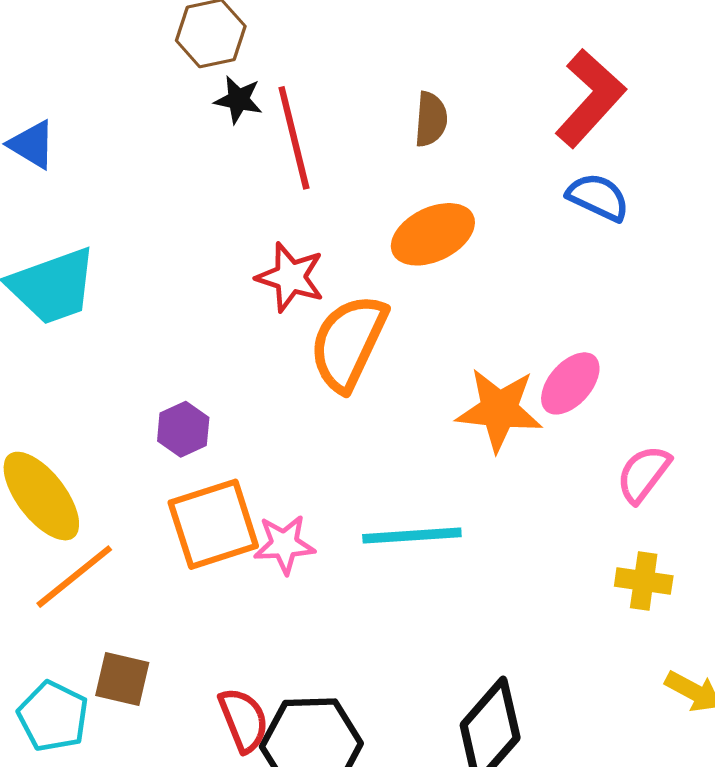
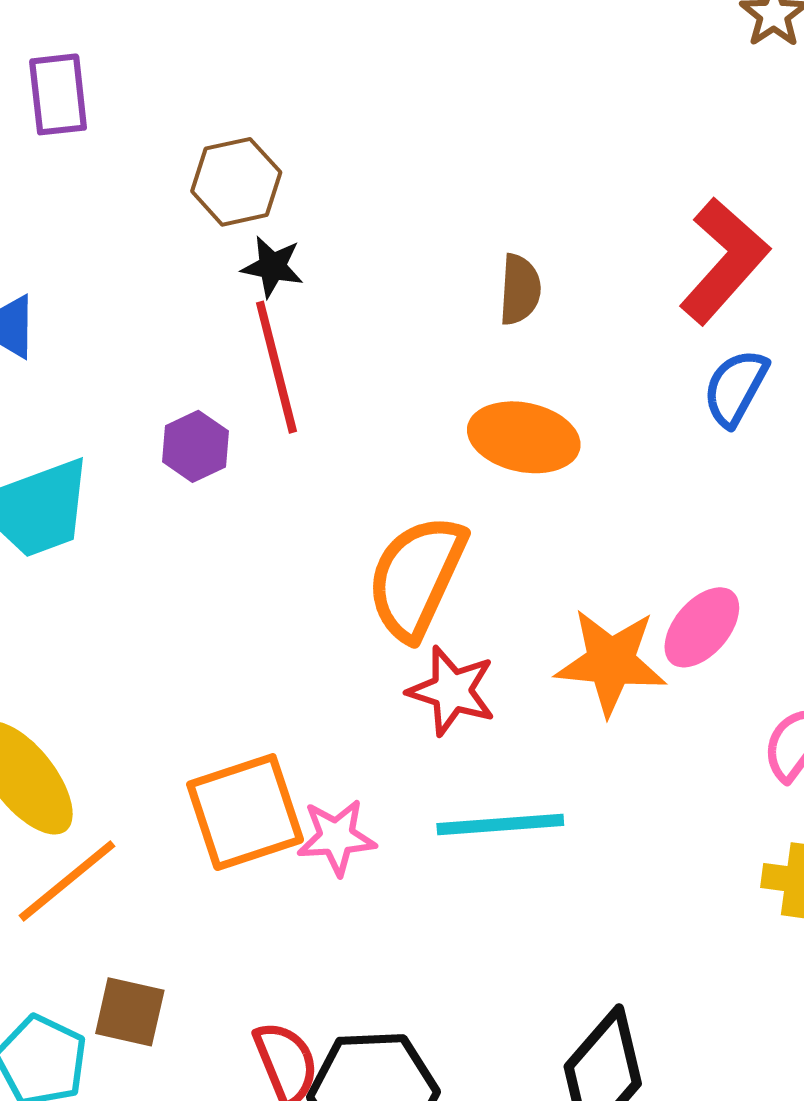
red line: (294, 138) -> (276, 367), moved
blue semicircle: (598, 197) -> (735, 388), turned -86
orange ellipse: (433, 234) -> (524, 437), turned 38
red star: (290, 277) -> (452, 691), moved
purple hexagon: (183, 429) -> (195, 446), moved

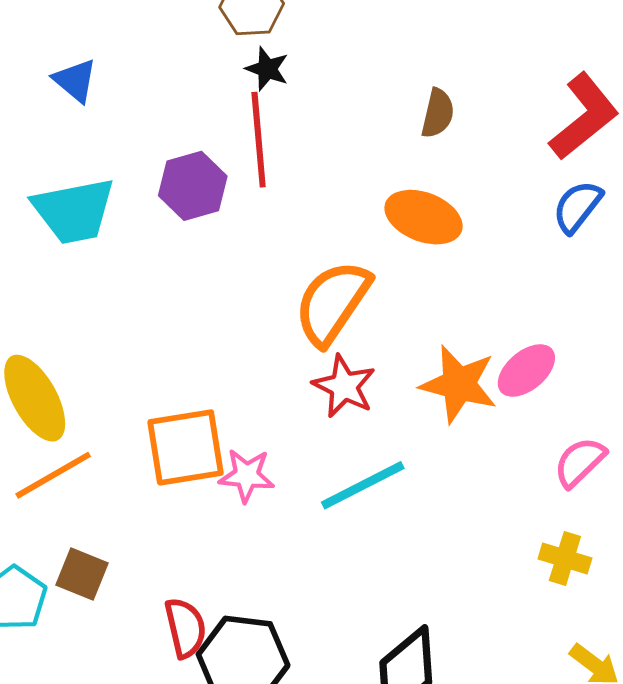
purple hexagon: (195, 446) -> (193, 186), size x1.4
cyan line: (500, 824) -> (363, 485), turned -32

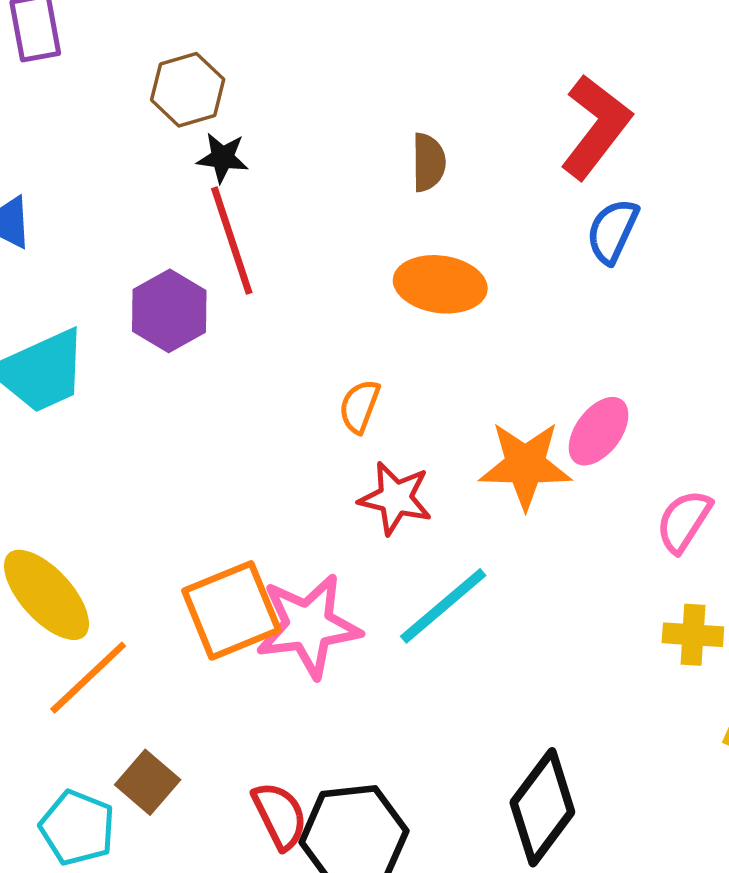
orange semicircle: (332, 303) -> (360, 406), size x0.5
pink star: (247, 475) -> (308, 626), size x1.6
brown square: (82, 574) -> (148, 782), turned 32

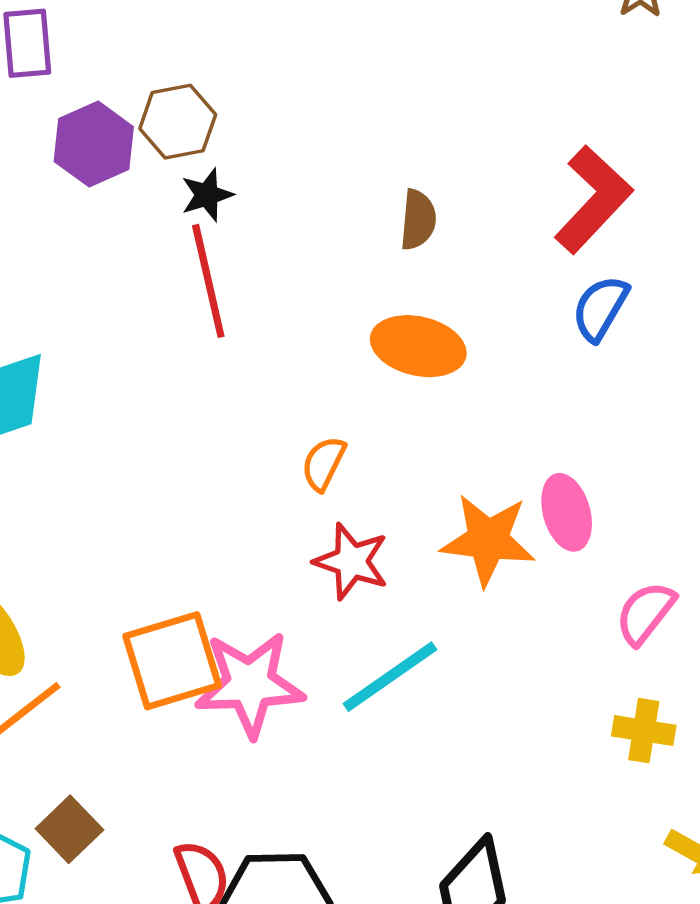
black star: (223, 158) -> (207, 195), turned -30
purple hexagon: (169, 311) -> (94, 144), moved
pink ellipse: (599, 431) -> (567, 512), turned -58

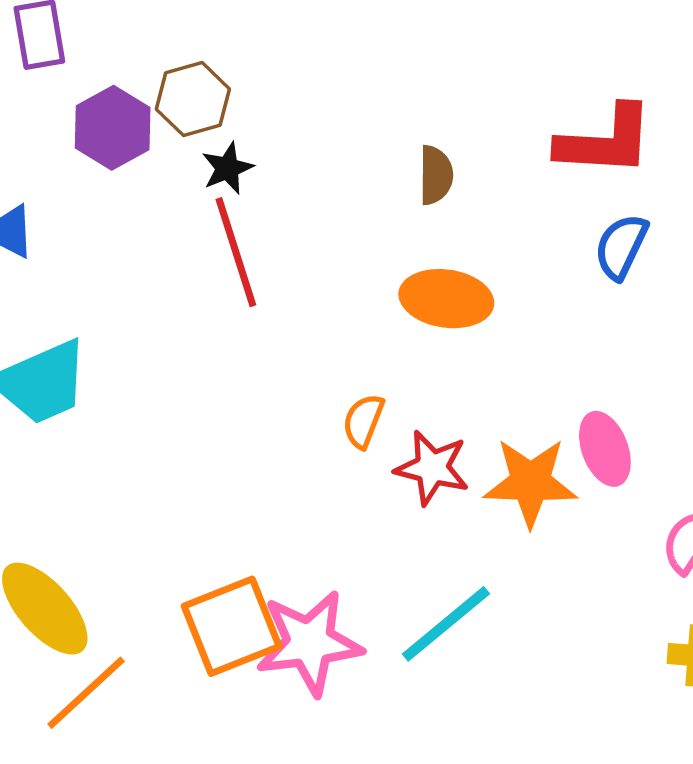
red L-shape: (593, 199) -> (605, 141), turned 55
red star: (351, 561) -> (432, 468), moved

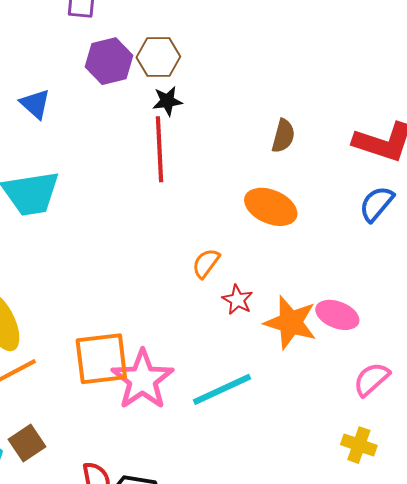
pink ellipse: (605, 449) -> (337, 315), turned -63
red star: (432, 468) -> (237, 300), size x0.7
pink star: (309, 643) -> (143, 380), turned 30

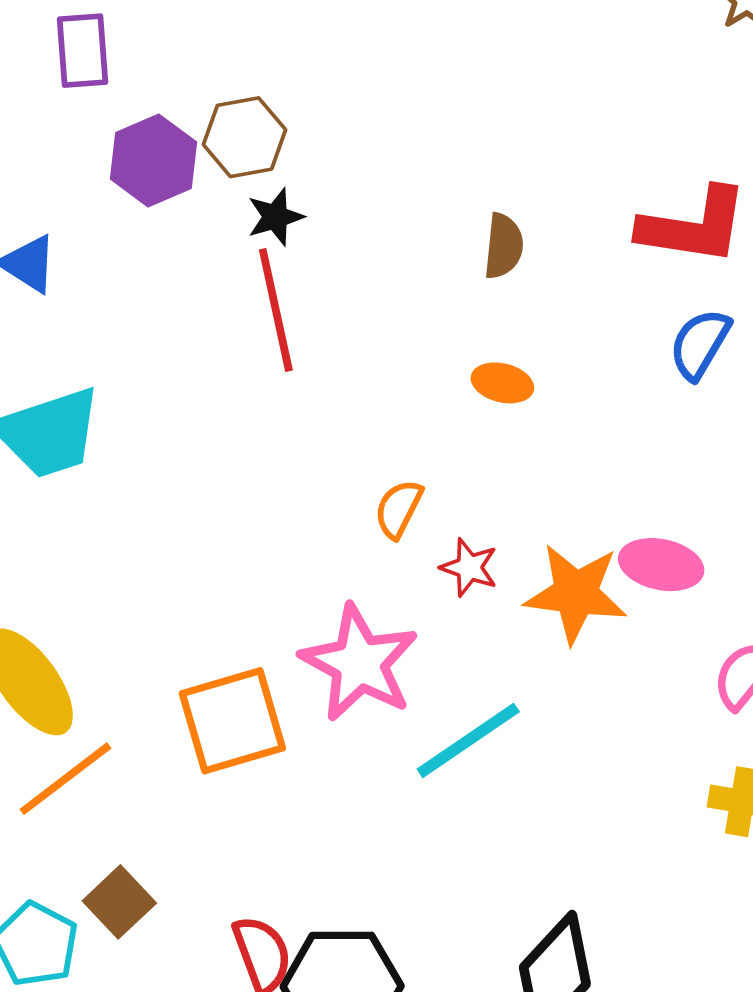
orange ellipse: (271, 207) -> (502, 383), size x0.6
pink star: (143, 380) -> (359, 663), moved

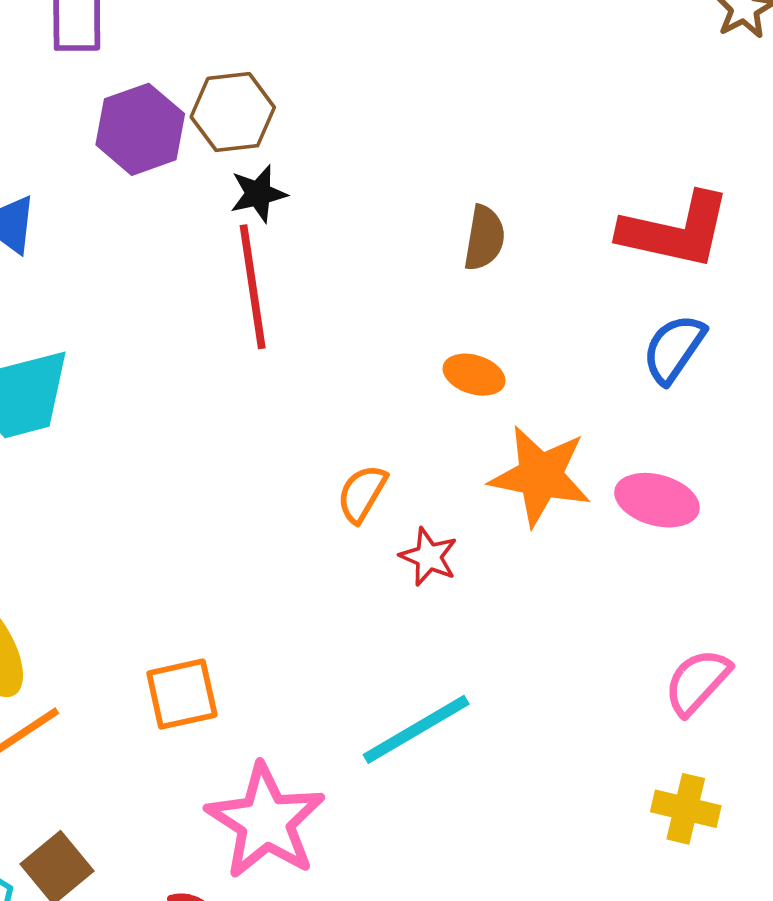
pink ellipse: (661, 565) -> (657, 500), moved
orange star: (576, 594) -> (540, 476), moved
pink star: (359, 663) -> (266, 821), moved
orange square: (232, 721) -> (182, 694), size x0.7

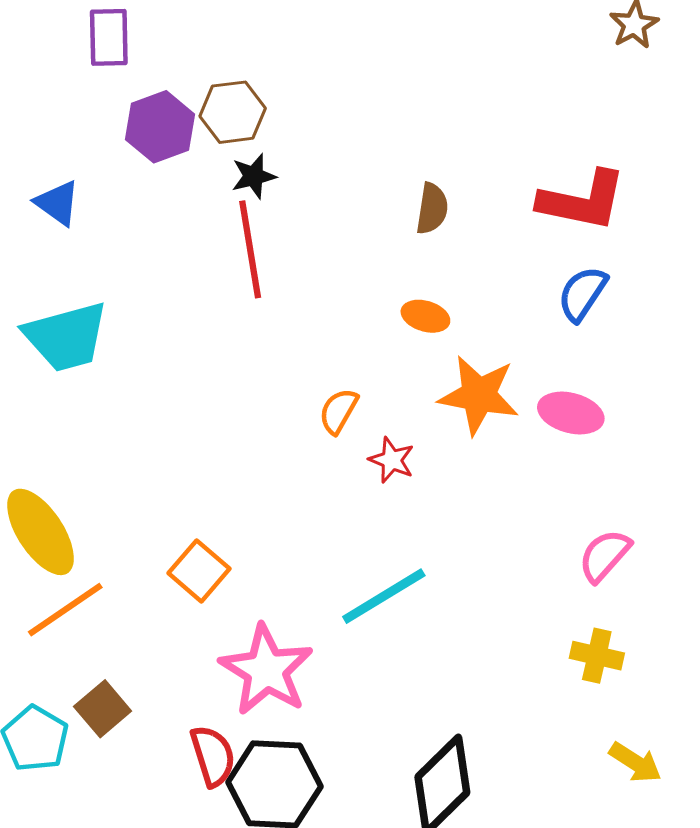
orange square: (182, 694) -> (199, 571), turned -36

